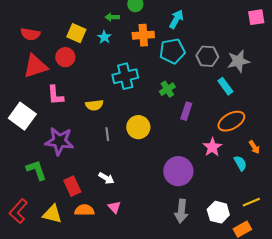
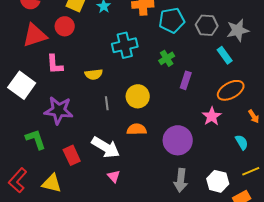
cyan semicircle: (240, 163) -> (242, 142), moved
white arrow: (106, 178) -> (106, 147), size x1.8
orange semicircle: (84, 210) -> (137, 129), moved

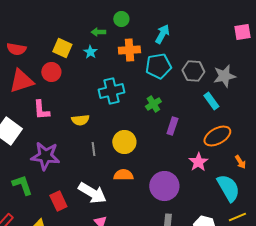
cyan semicircle: (242, 142) -> (228, 188), size x1.8

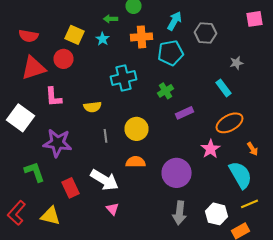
gray hexagon: (193, 71) -> (206, 33), moved
gray star: (224, 76) -> (236, 63), size x0.6
purple rectangle: (172, 126) -> (184, 113), turned 48

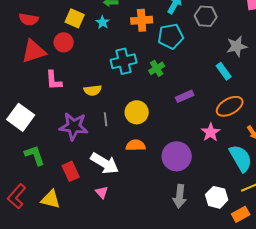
gray star: (236, 63) -> (237, 46), size x1.5
green cross: (166, 91) -> (157, 68), moved
white square: (20, 118) -> (21, 117), moved
purple star: (58, 143) -> (74, 126), moved
pink triangle: (112, 209) -> (102, 192), moved

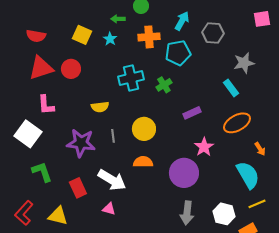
red circle: (64, 42) -> (71, 69), moved
pink L-shape: (54, 80) -> (46, 105), moved
pink star: (211, 132) -> (204, 147), moved
pink triangle: (102, 192) -> (109, 209), turned -32

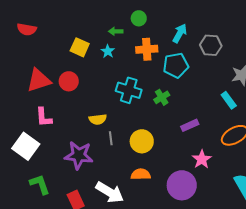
red semicircle: (36, 36) -> (27, 29), moved
cyan cross: (131, 78) -> (129, 90), turned 30
gray line: (113, 136) -> (111, 138), moved

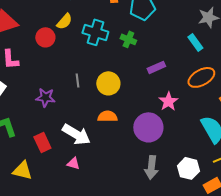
red circle: (69, 81) -> (45, 37), moved
green cross: (162, 97) -> (128, 39), turned -35
yellow semicircle: (98, 119) -> (64, 21), moved, turned -42
purple star: (79, 155) -> (45, 97), size x0.7

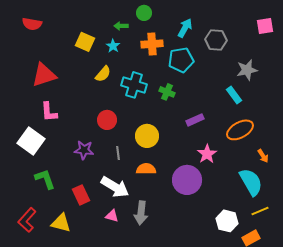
red circle: (45, 37) -> (107, 120), moved
gray line: (77, 80) -> (118, 153), moved
gray arrow: (151, 167) -> (141, 213), moved

